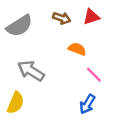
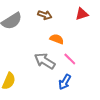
red triangle: (91, 17) -> (82, 14), moved
gray arrow: (31, 71) -> (45, 61), moved

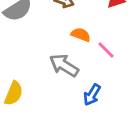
pink line: (70, 59) -> (106, 50), moved

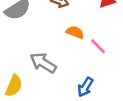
gray arrow: (64, 65) -> (43, 63), moved

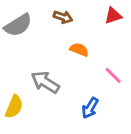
pink line: (98, 46) -> (113, 75), moved

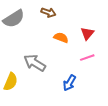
red triangle: (113, 16) -> (87, 33), moved, turned -32
pink line: (113, 75) -> (87, 58), turned -64

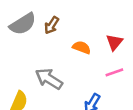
brown arrow: (48, 12) -> (52, 25), moved, turned 104

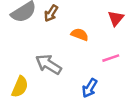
red triangle: (114, 42) -> (116, 18), moved

